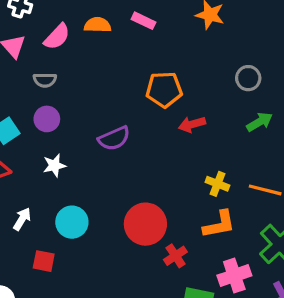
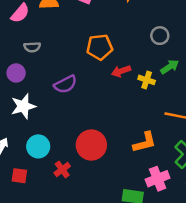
gray semicircle: (45, 80) -> (32, 47), moved
white star: (54, 166) -> (23, 106), size x1.5
yellow cross: (217, 184) -> (147, 80), moved
red cross: (175, 256) -> (62, 170), moved

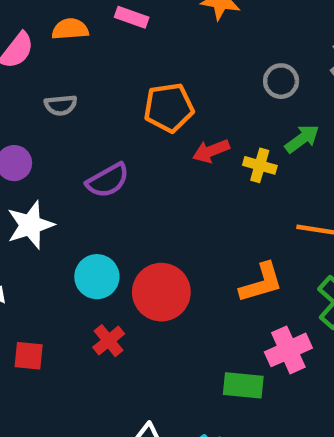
gray semicircle: (32, 47) -> (61, 105), moved
cyan circle: (38, 146) -> (97, 277), moved

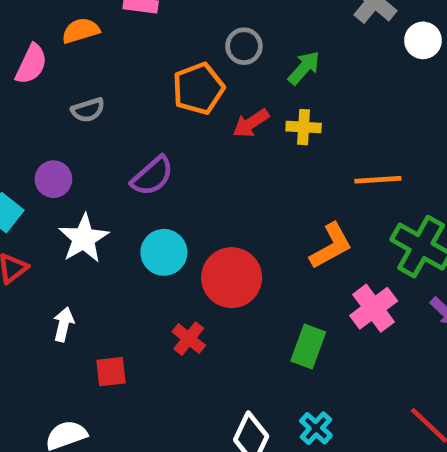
gray circle: (281, 81) -> (244, 46), moved
green arrow: (302, 139) -> (304, 68), moved
cyan circle: (97, 277) -> (164, 252), moved
green rectangle: (243, 385) -> (308, 347), moved, turned -63

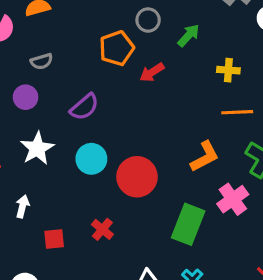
yellow cross: (304, 127) -> (228, 70), moved
purple circle: (53, 179) -> (26, 97), moved
red cross: (189, 339) -> (102, 229), moved
green rectangle: (308, 347) -> (188, 224), size x1.4

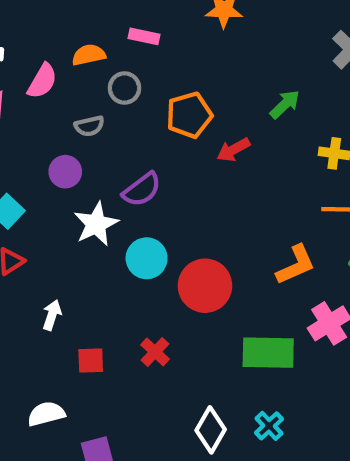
gray circle: (148, 20) -> (124, 88), moved
white star: (37, 148) -> (96, 224), moved
green rectangle: (188, 224) -> (268, 353), turned 66

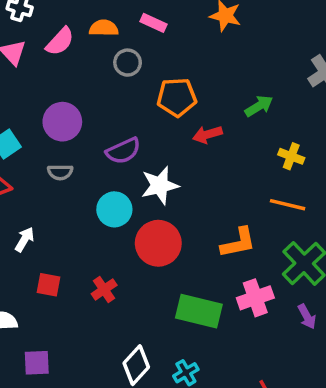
gray semicircle: (89, 126) -> (60, 172), moved
purple circle: (65, 172) -> (62, 122), size x1.4
white star: (96, 224) -> (160, 185), moved

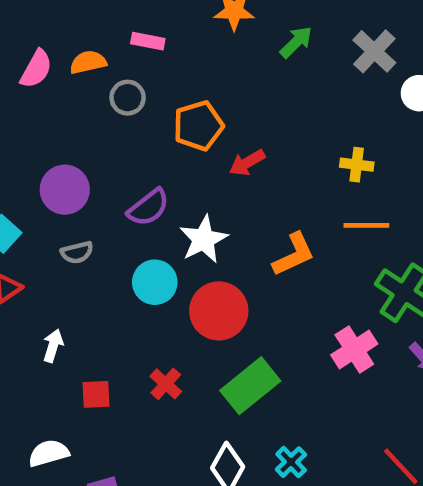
pink semicircle: (60, 41) -> (36, 69), moved
green arrow: (259, 106) -> (296, 42), moved
orange L-shape: (238, 243) -> (294, 254), moved
green rectangle: (199, 311) -> (250, 386), moved, turned -39

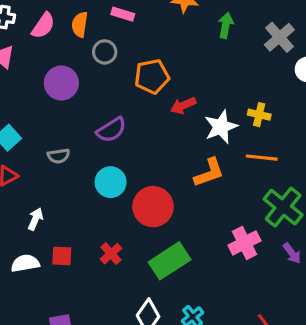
green arrow: (296, 42) -> (226, 25), turned -40
orange semicircle: (88, 62) -> (80, 25), turned -75
purple circle: (65, 190) -> (61, 83), moved
white star: (204, 239) -> (221, 127), moved
white semicircle: (49, 453) -> (25, 263), moved

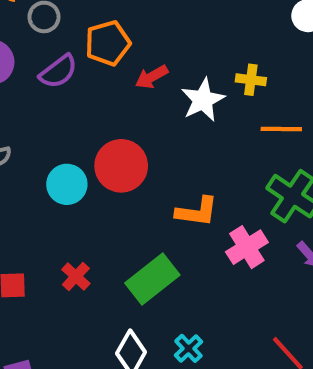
purple semicircle: (111, 130) -> (58, 72), moved
orange line: (262, 158) -> (281, 129), moved
orange L-shape: (209, 173) -> (197, 212), moved, turned 32
red circle: (153, 207) -> (121, 166), moved

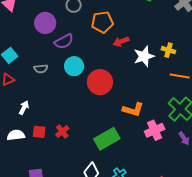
purple semicircle: (58, 72) -> (64, 41), moved
cyan circle: (67, 184) -> (74, 66), moved
red cross: (76, 276) -> (62, 132), moved

